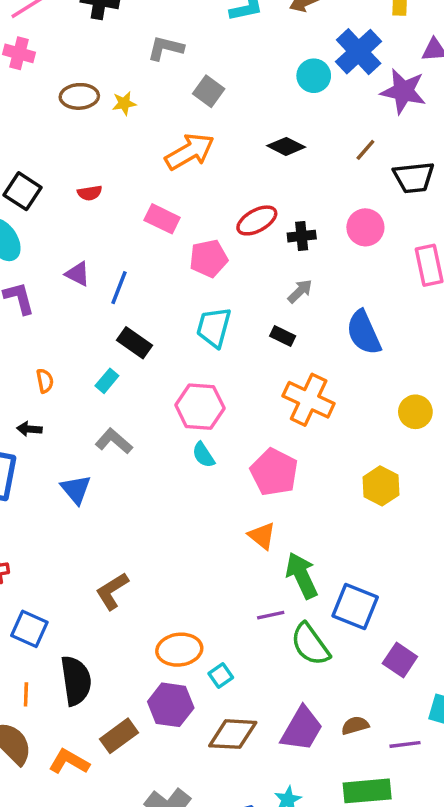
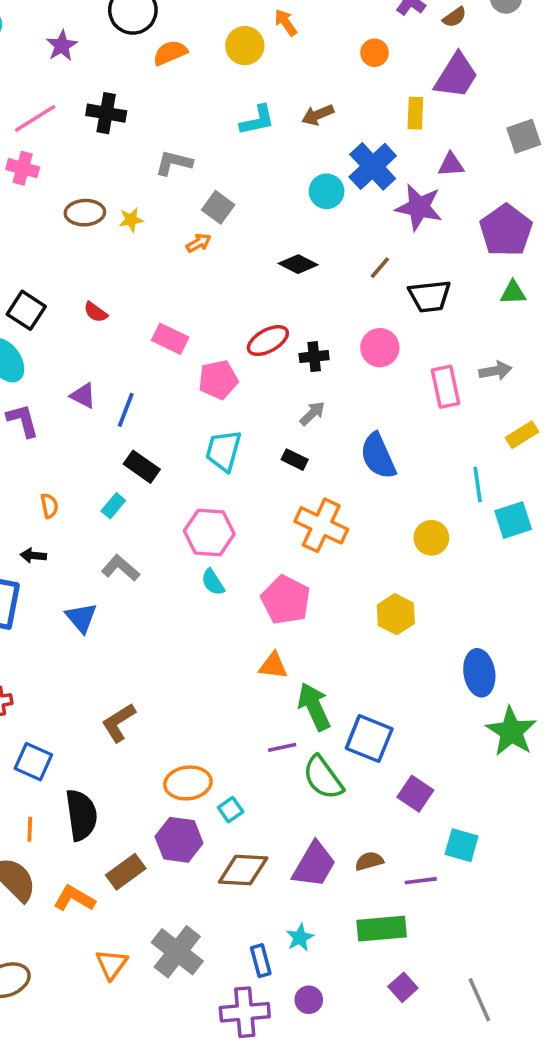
orange arrow: (190, 152) -> (199, 243), moved, size x0.5
red semicircle: (90, 193) -> (96, 312), turned 45
orange triangle: (262, 536) -> (273, 666), turned -32

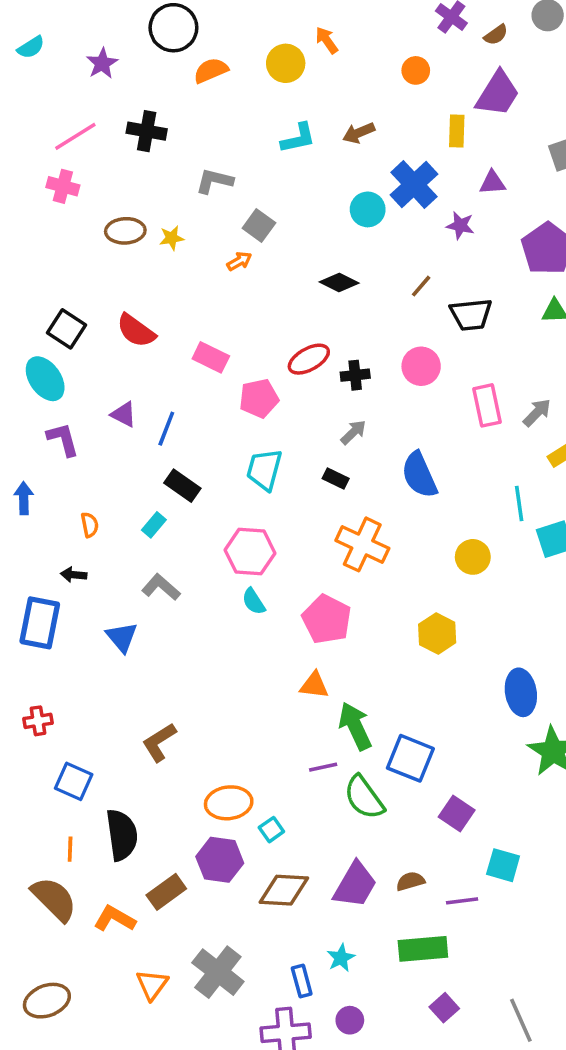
purple star: (419, 207) -> (460, 225), size x0.6
red semicircle: (96, 312) -> (136, 331), size x1.6
gray arrow: (495, 371) -> (537, 413), moved, turned -36

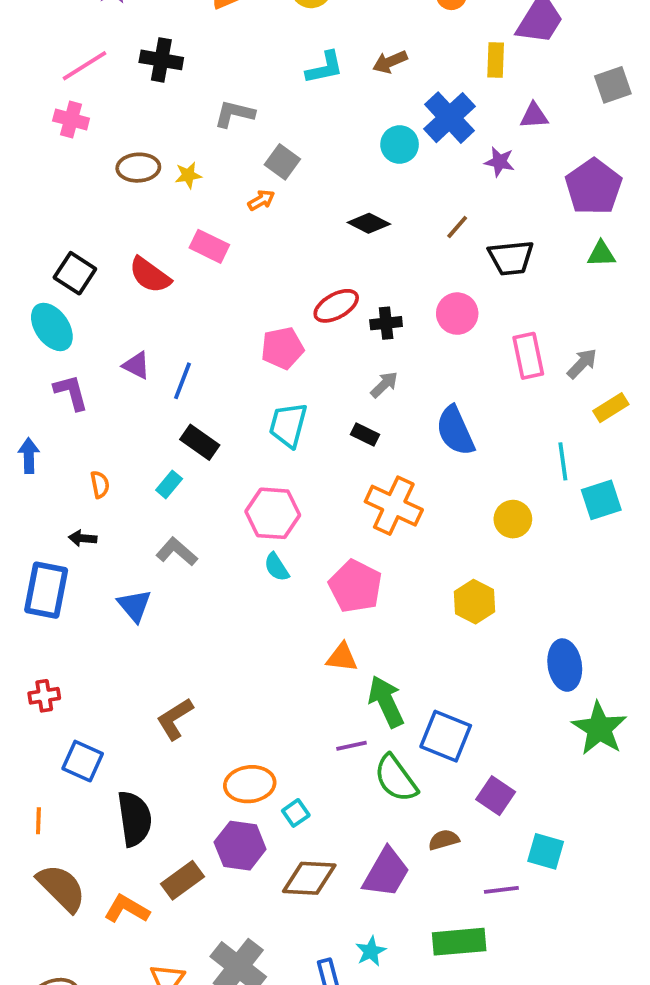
pink rectangle: (211, 357) -> (209, 246), moved
orange line: (70, 849) -> (38, 821), moved
brown semicircle: (410, 881) -> (444, 840), moved

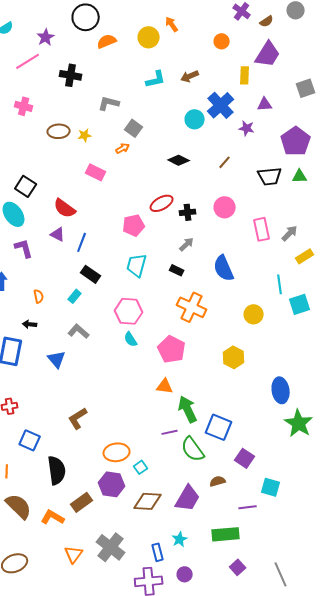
pink line: (85, 66) -> (28, 61), moved
black trapezoid: (511, 258) -> (270, 176), moved
red semicircle: (150, 275) -> (65, 208), moved

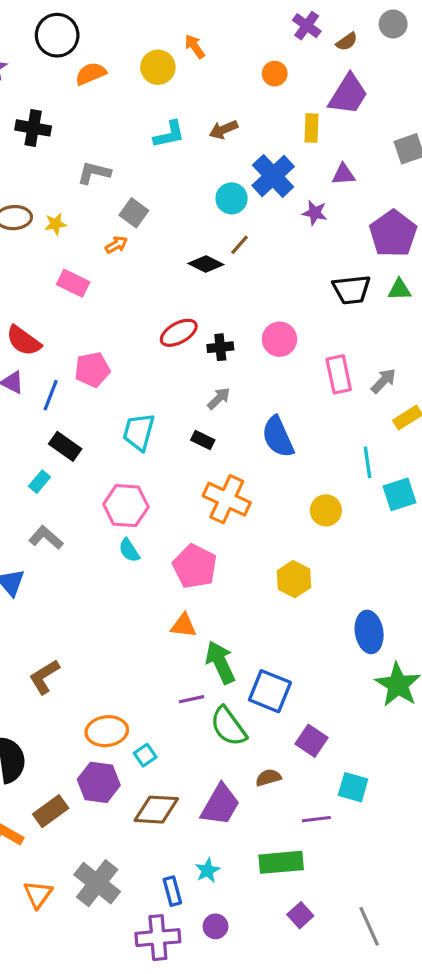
brown line: (225, 162) -> (240, 245), moved
pink pentagon: (134, 225) -> (92, 370), moved

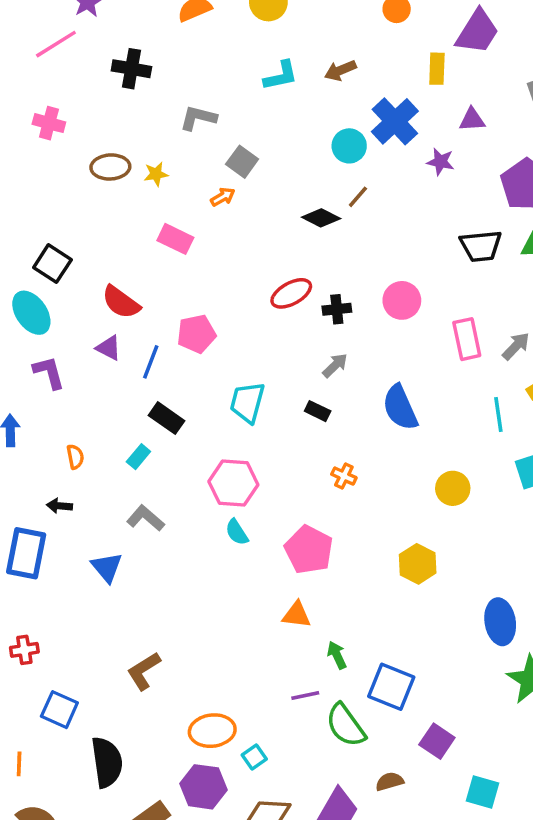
cyan line: (368, 462) -> (498, 415), moved
orange cross: (227, 499) -> (344, 476), size x0.5
green arrow: (220, 662) -> (337, 655), size x0.6

